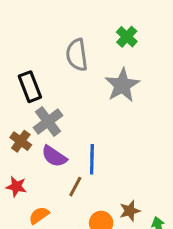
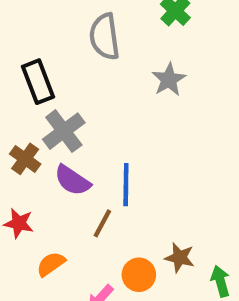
gray star: (122, 85) -> (169, 80), size x0.7
brown star: (130, 211) -> (180, 258), turned 30

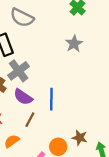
gray semicircle: (105, 37) -> (22, 18), moved, turned -55
brown line: (102, 223) -> (30, 120), moved

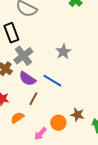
gray star: (74, 44) -> (63, 52), moved
blue line: (51, 99) -> (52, 81), turned -60

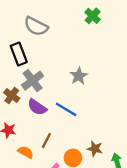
brown line: (33, 99) -> (46, 141), moved
orange semicircle: (17, 118) -> (26, 152), turned 64

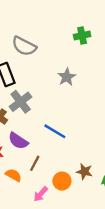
green cross: (93, 16) -> (82, 36), turned 35
gray star: (79, 76) -> (67, 77), moved
purple semicircle: (37, 107) -> (18, 141), moved

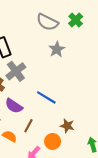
green cross: (82, 36) -> (76, 20), moved, turned -32
gray semicircle: (24, 46) -> (47, 22), moved
brown star: (84, 172) -> (67, 126), moved

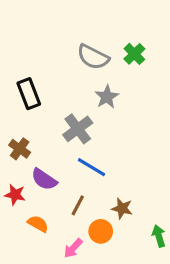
gray cross: (16, 71) -> (78, 129), moved
brown line: (28, 126) -> (78, 205), moved

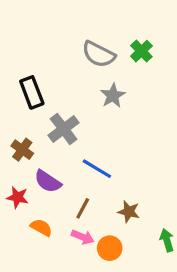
gray cross: (78, 129) -> (64, 129), moved
orange circle: (101, 231) -> (110, 248), moved
pink arrow: (73, 248) -> (83, 237), moved, turned -110

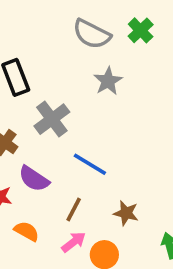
pink arrow: (83, 237) -> (74, 242), turned -60

